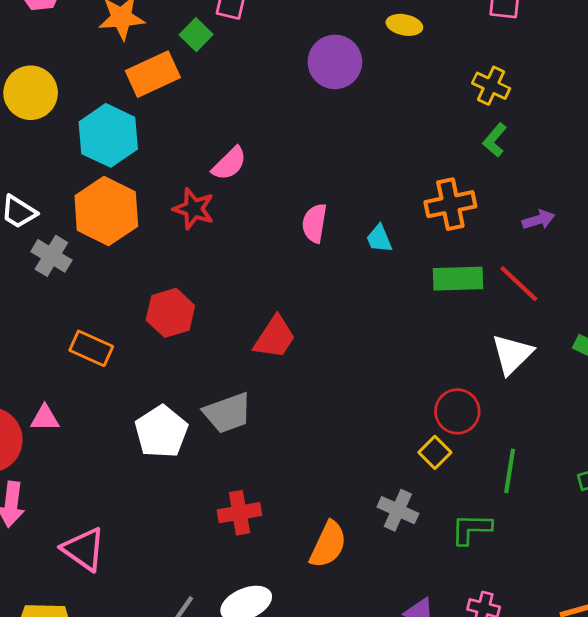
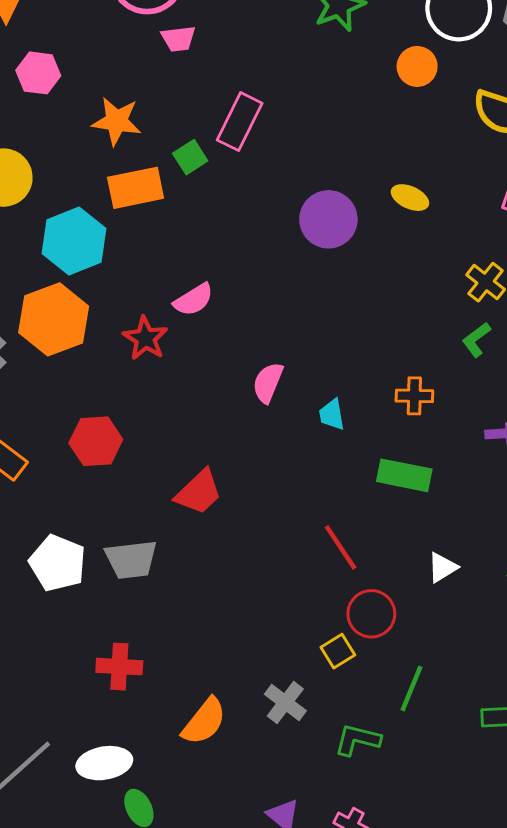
orange cross: (450, 204) -> (414, 396), size x0.7
red line: (519, 284) -> (341, 547), moved
white triangle: (512, 354) -> (442, 567), size x0.7
white pentagon: (161, 432) -> (58, 563), turned -30

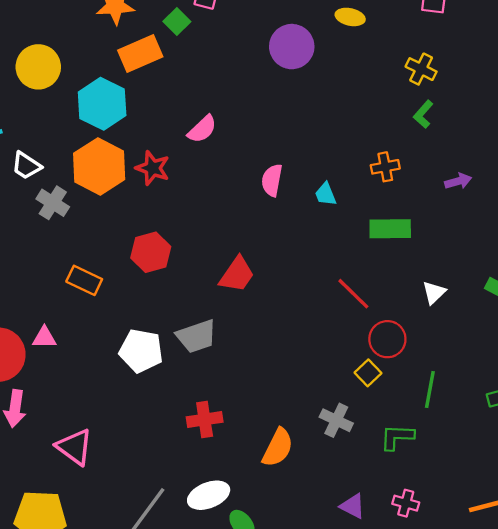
red star: (145, 338) -> (153, 168), moved

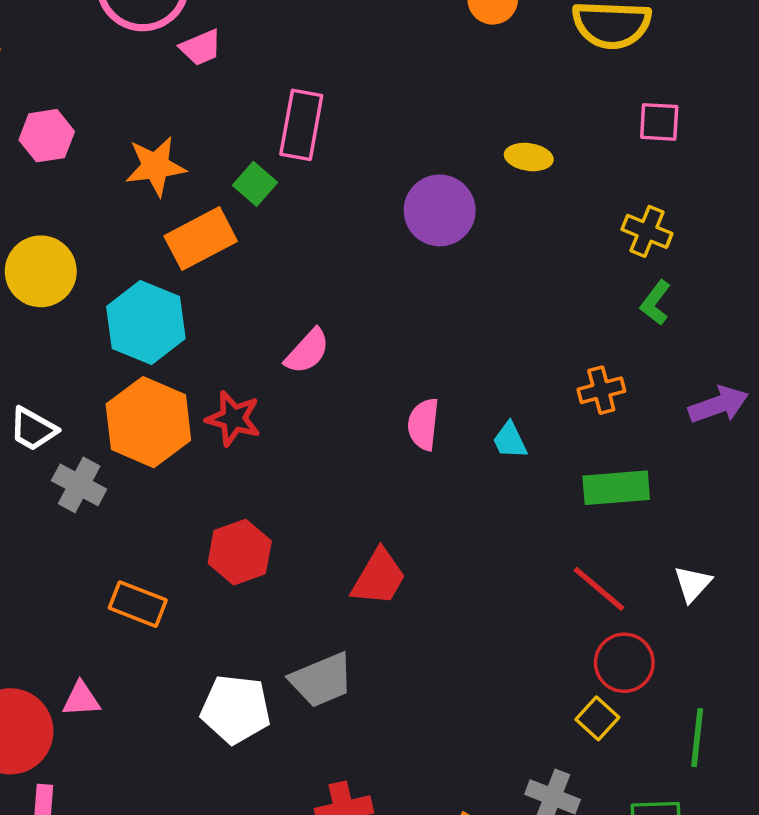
purple arrow: (458, 181) -> (718, 405), size x1.4
red line: (353, 294) -> (599, 589), moved

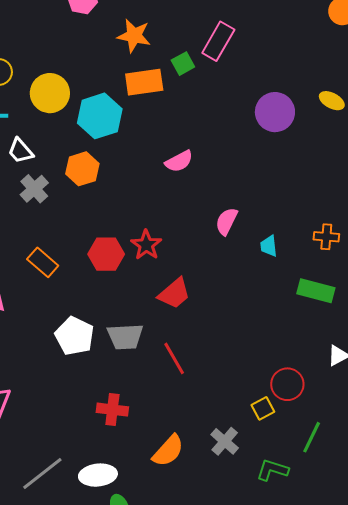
yellow circle: (41, 271) -> (50, 93), moved
red star: (233, 419) -> (146, 245), moved
orange hexagon: (148, 422) -> (82, 169), size x0.7
red line: (599, 589) -> (174, 358), moved

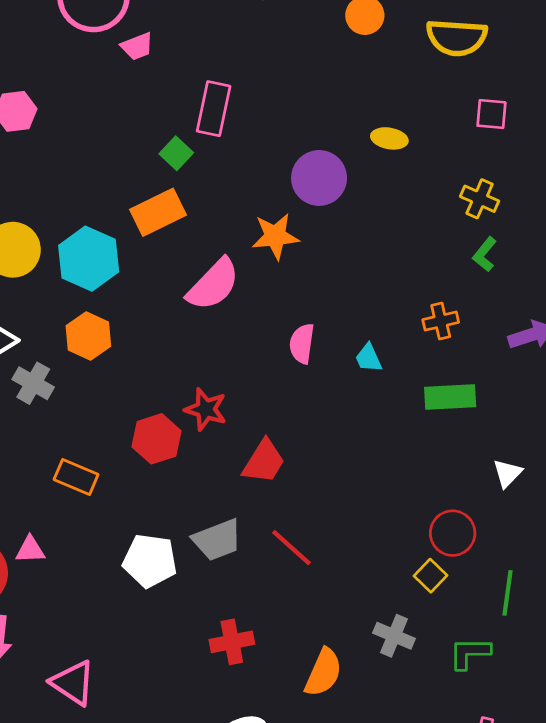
orange star: (134, 36) -> (275, 236), moved
orange rectangle: (144, 82) -> (158, 212), moved
pink semicircle: (179, 161) -> (213, 284), size x1.5

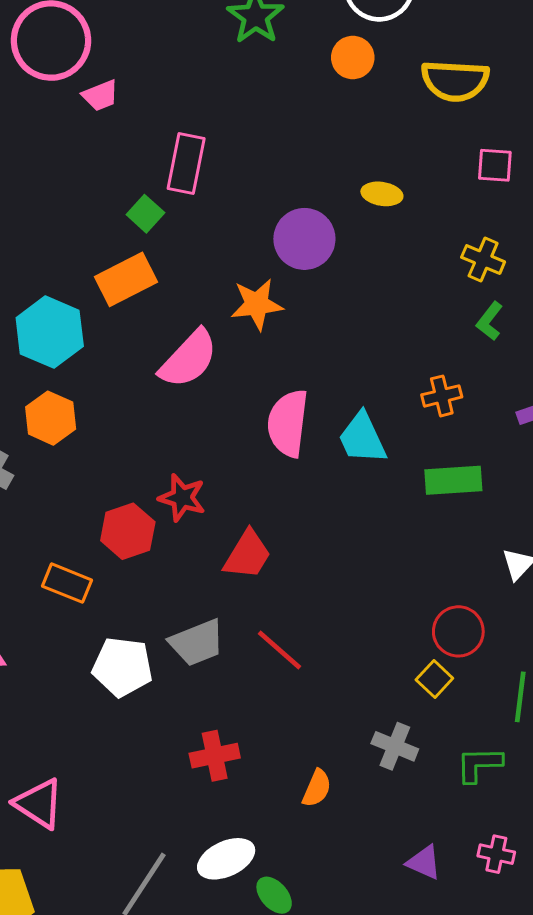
pink semicircle: (302, 344) -> (288, 423), size x1.5
cyan trapezoid: (369, 358) -> (362, 438), size x1.6
orange rectangle: (76, 477) -> (67, 583), moved
orange semicircle: (323, 672) -> (317, 788), size x0.7

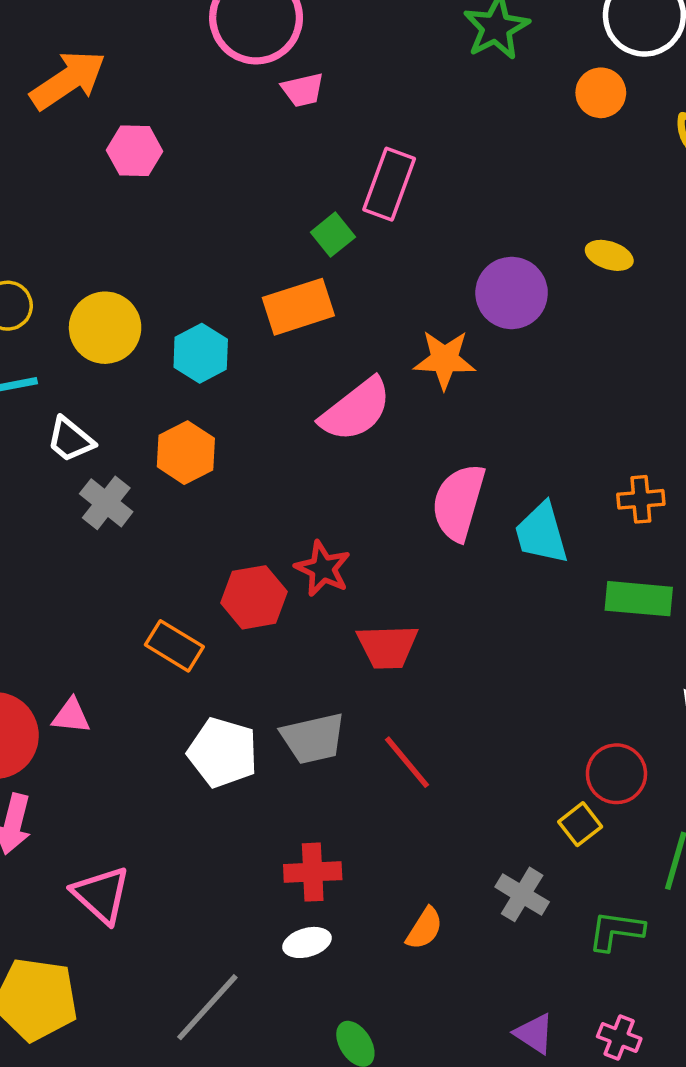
cyan hexagon: (50, 332) -> (201, 353), size x0.7
red trapezoid: (247, 555) -> (388, 647), turned 48
white ellipse: (226, 859) -> (307, 942), moved, size x0.7

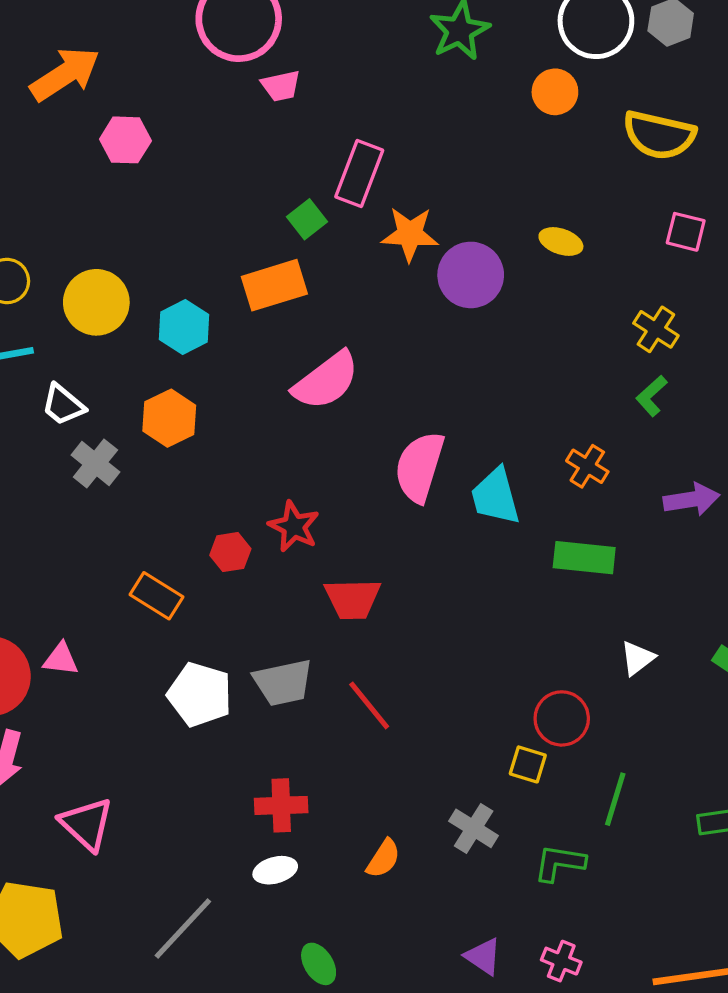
orange star: (445, 360) -> (410, 234), moved
orange cross: (641, 499) -> (587, 466), turned 36
red hexagon: (254, 597) -> (230, 552), size x0.7
yellow square: (580, 824) -> (528, 764), turned -36

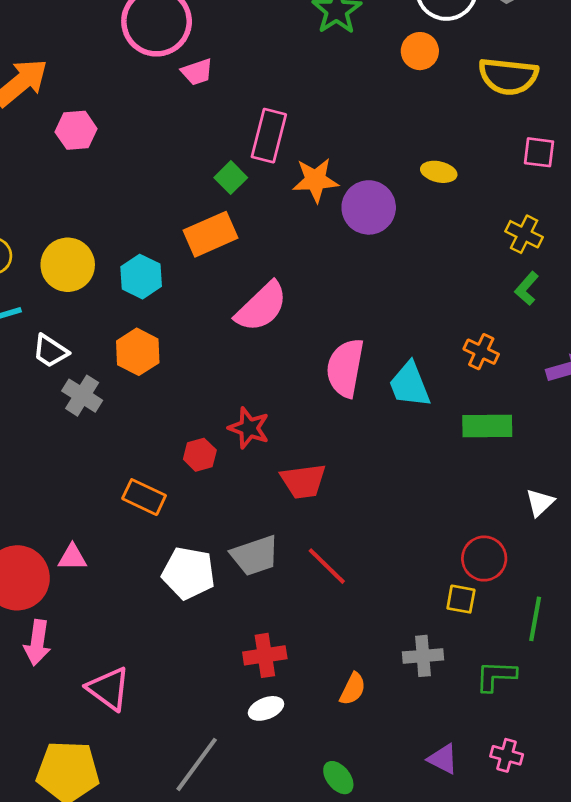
gray cross: (474, 828) -> (423, 656), turned -30
green ellipse: (319, 964) -> (338, 778), moved

